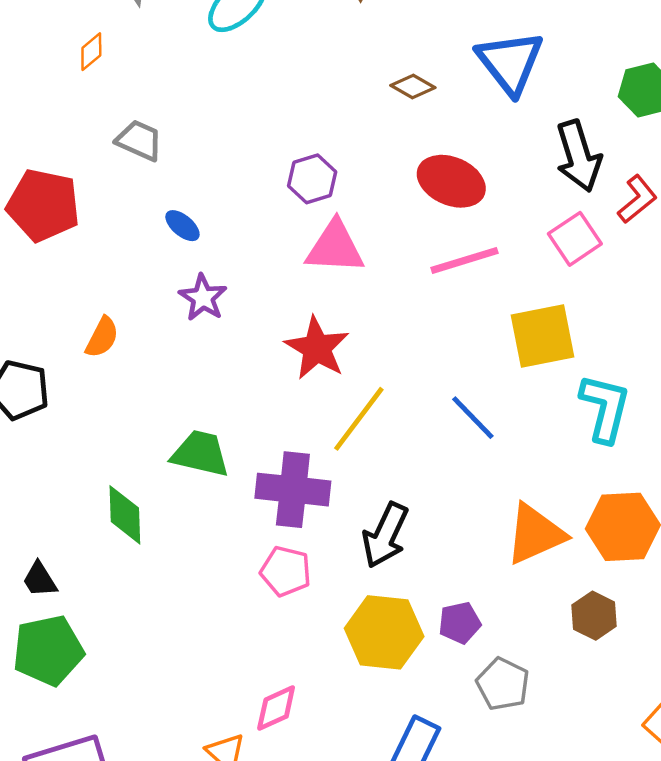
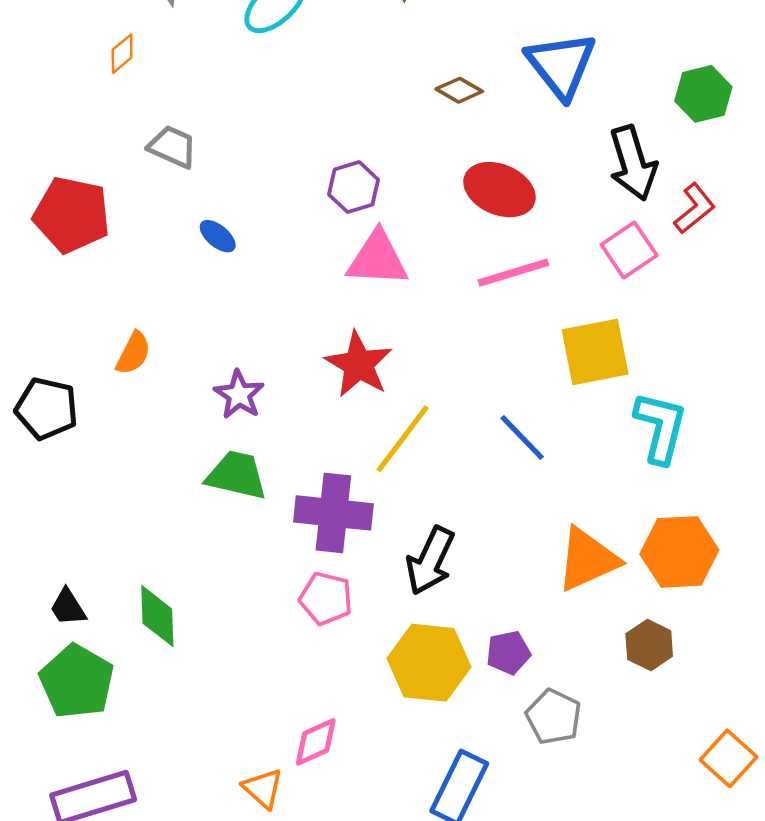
purple star: (203, 298) -> (239, 395), moved
green diamond: (125, 515) -> (157, 616), moved
green pentagon: (48, 650) -> (77, 682), turned -30

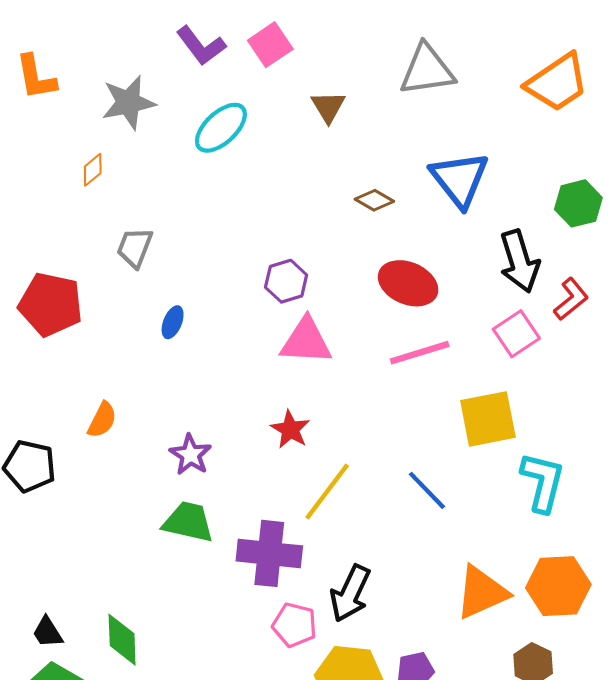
gray trapezoid: (172, 147) -> (135, 248), turned -93
blue ellipse: (218, 236) -> (173, 322), turned 72
red star: (359, 364) -> (290, 429), size x0.7
pink pentagon: (326, 598) -> (295, 625), moved

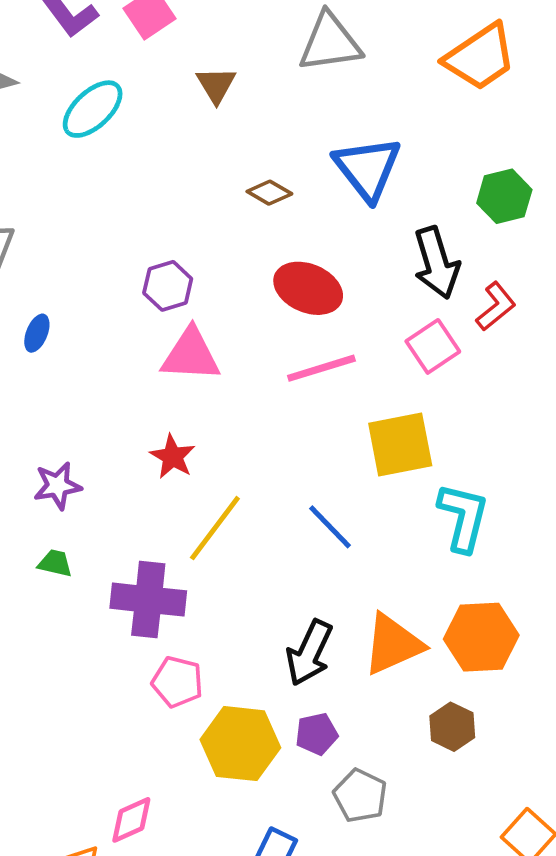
purple star: (190, 455) -> (57, 486), turned 30
green trapezoid: (188, 522) -> (55, 563), size x0.6
black arrow: (350, 593) -> (309, 653), moved

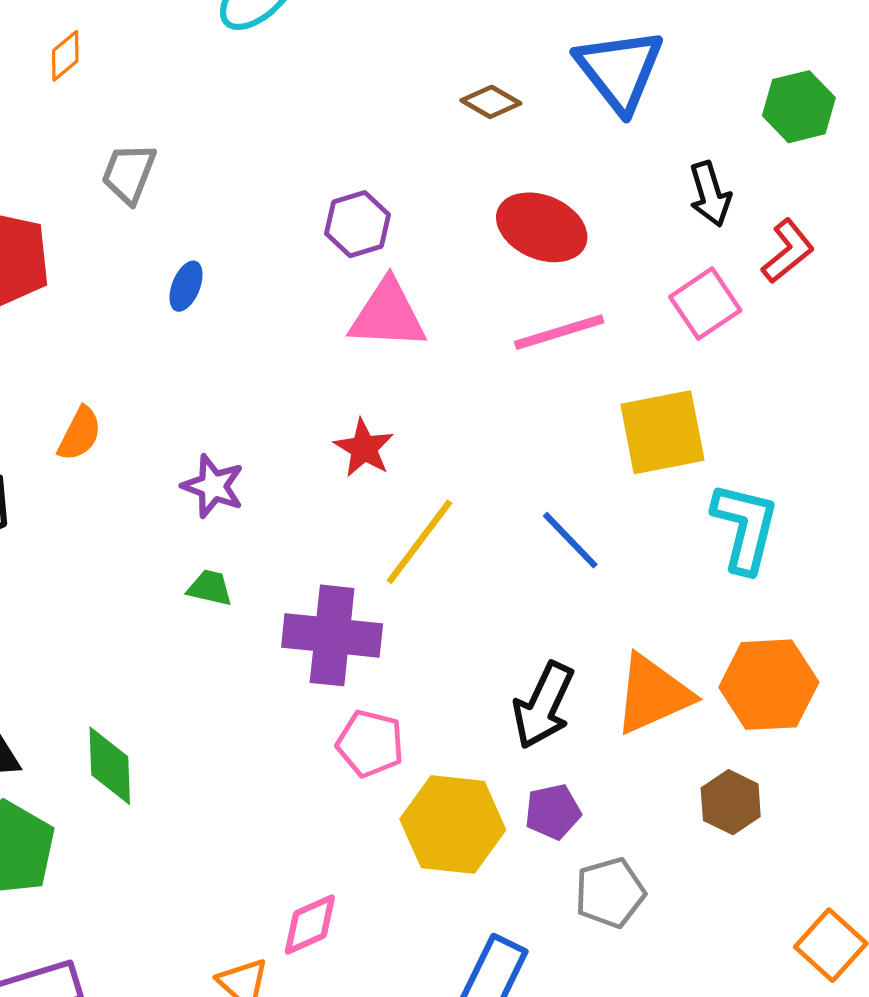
black arrow: (436, 263) -> (710, 194), size x0.7
purple star: (57, 486) -> (213, 486), turned 30
gray pentagon: (360, 796) -> (610, 893), turned 30

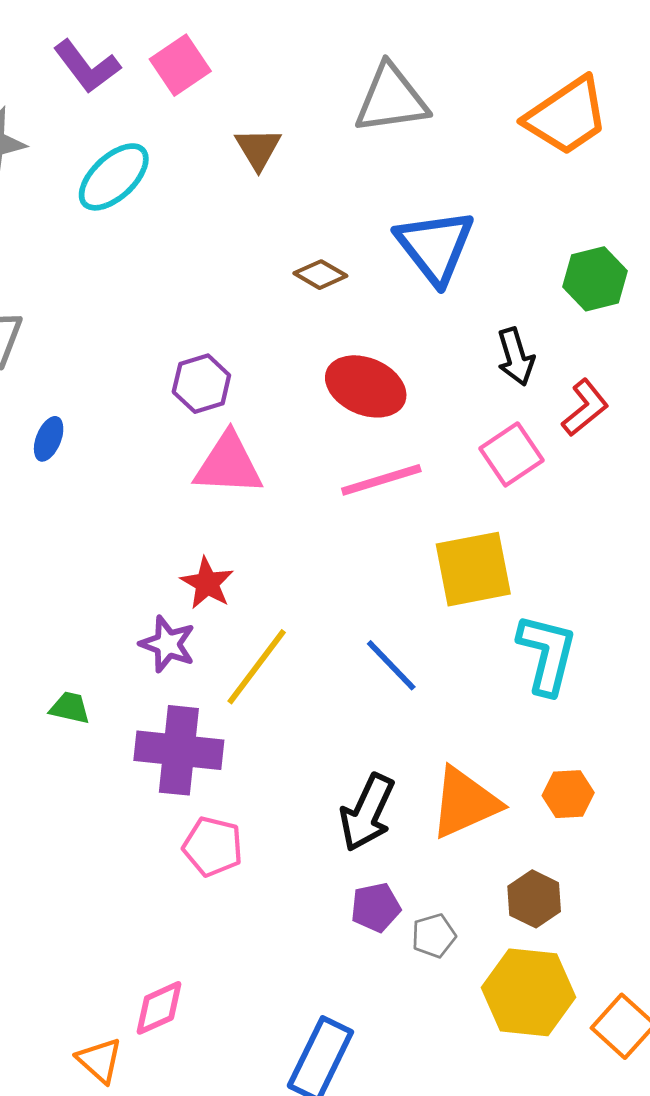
purple star: (213, 486) -> (168, 644), moved
orange hexagon: (769, 685) -> (568, 794), size x0.6
yellow hexagon: (453, 824) -> (528, 992), moved
gray pentagon: (610, 893) -> (434, 936), moved, size x0.7

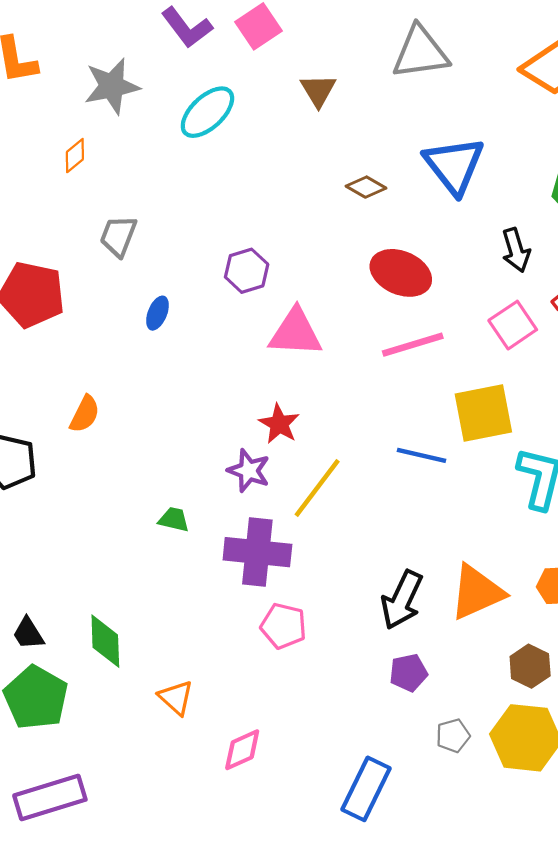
purple hexagon: (201, 384) -> (247, 271), moved
blue line: (391, 665) -> (421, 455), moved, turned -33
gray pentagon: (434, 936) -> (453, 736), moved
orange triangle: (100, 1060) -> (176, 698), moved

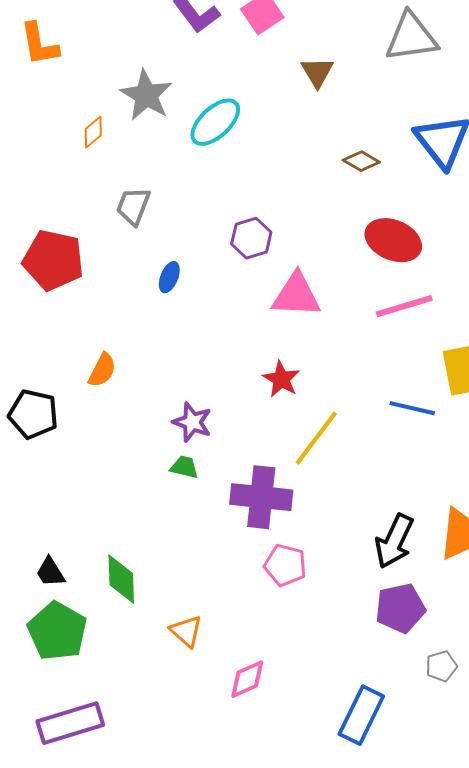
gray star: (112, 86) -> (146, 95), moved, turned -30
cyan ellipse: (207, 112) -> (215, 122), moved
purple star: (249, 471) -> (192, 422), moved
purple pentagon: (408, 673) -> (400, 608), size x1.4

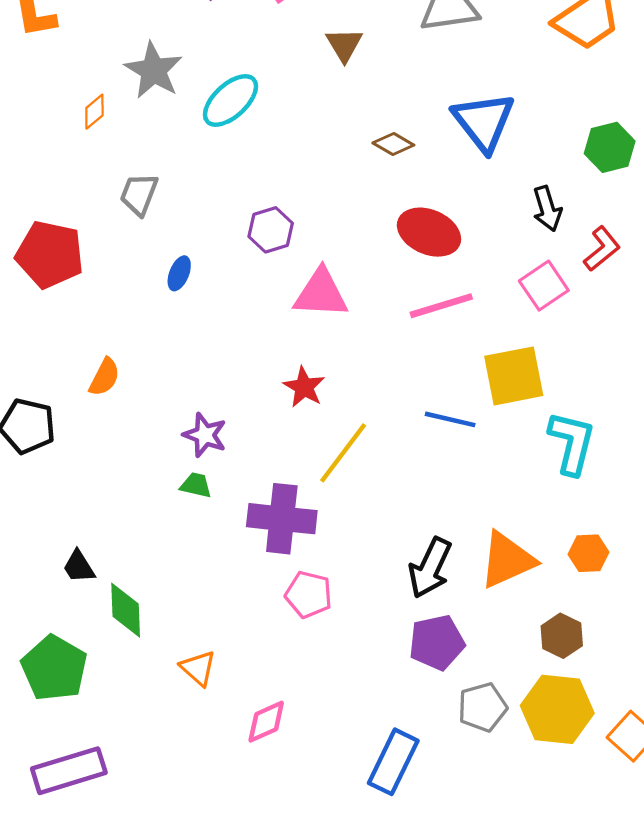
black trapezoid: (50, 572) -> (79, 567), moved
gray pentagon: (441, 666) -> (483, 707), size x1.4

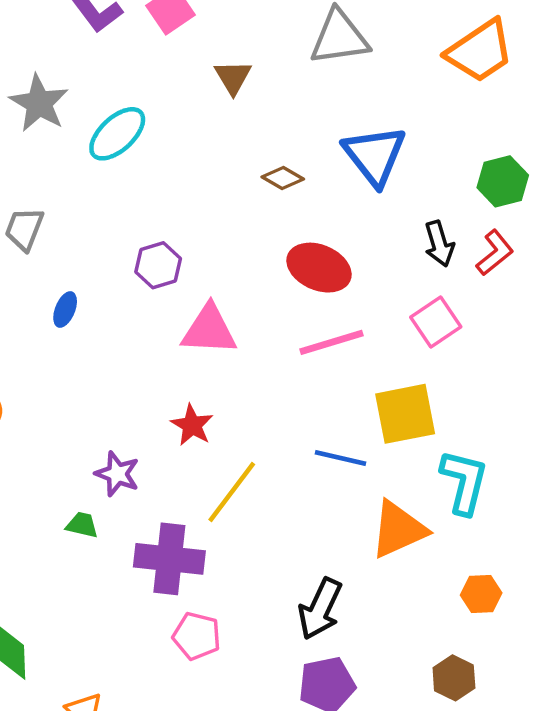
red L-shape: (602, 249) -> (495, 253), moved
purple star: (205, 435) -> (117, 474), moved
orange triangle: (507, 560) -> (398, 529), moved

